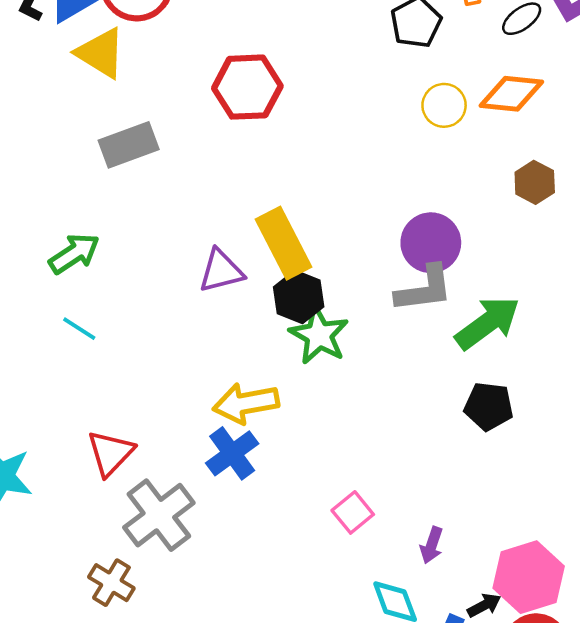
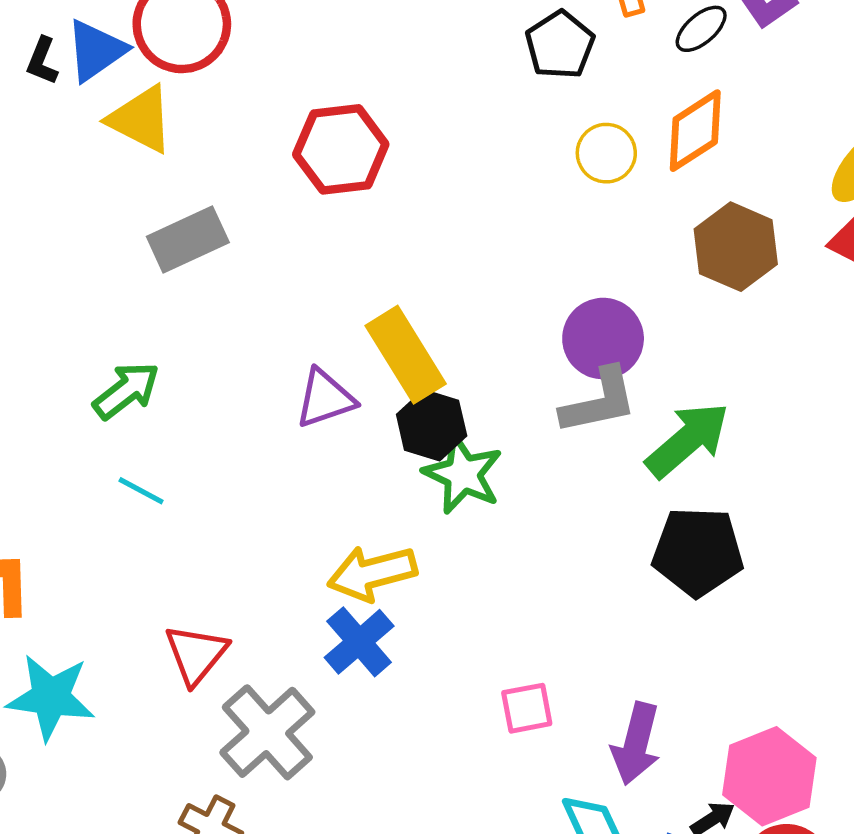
orange diamond: (511, 94) -> (695, 131), turned -34
brown hexagon: (535, 182) -> (736, 247), size x1.5
black pentagon: (489, 406) -> (698, 552), size x1.4
pink square: (353, 512) -> (527, 708), turned 33
purple arrow: (432, 545) -> (636, 744), size x1.6

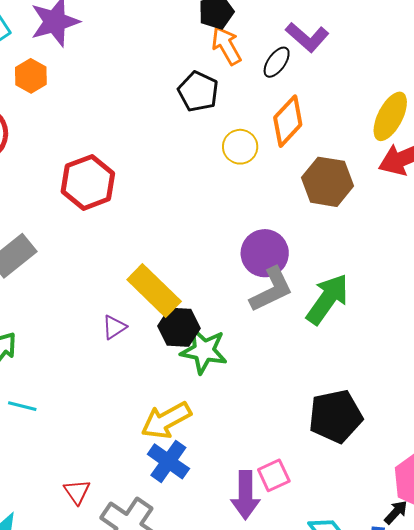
purple triangle: (325, 398) -> (114, 327), size x0.7
black pentagon: (698, 552) -> (335, 416), moved
red triangle: (196, 654) -> (77, 492), size x0.7
purple arrow: (636, 744) -> (245, 495), moved

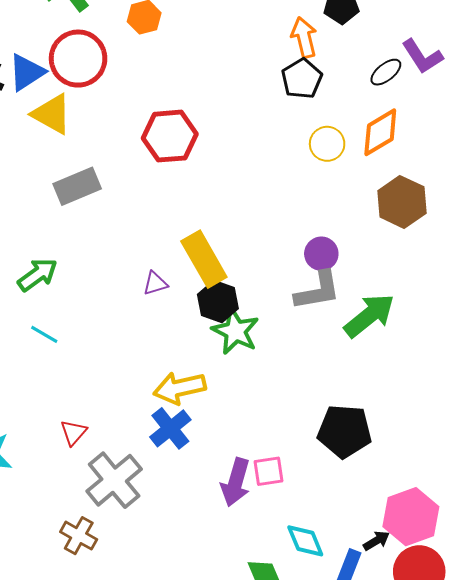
orange arrow: (226, 46) -> (304, 37), moved
purple circle: (265, 253) -> (321, 254), size x0.7

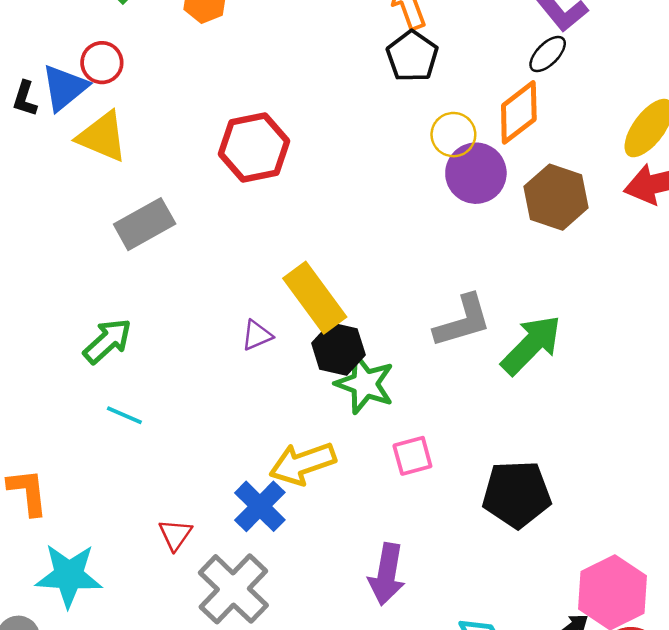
red circle: (78, 59) -> (102, 63), moved, size x0.6
black ellipse: (386, 72) -> (548, 54), moved
purple circle: (321, 254) -> (476, 173), moved, size x1.4
blue cross: (170, 428) -> (260, 506), moved
pink square: (268, 471) -> (412, 456), moved

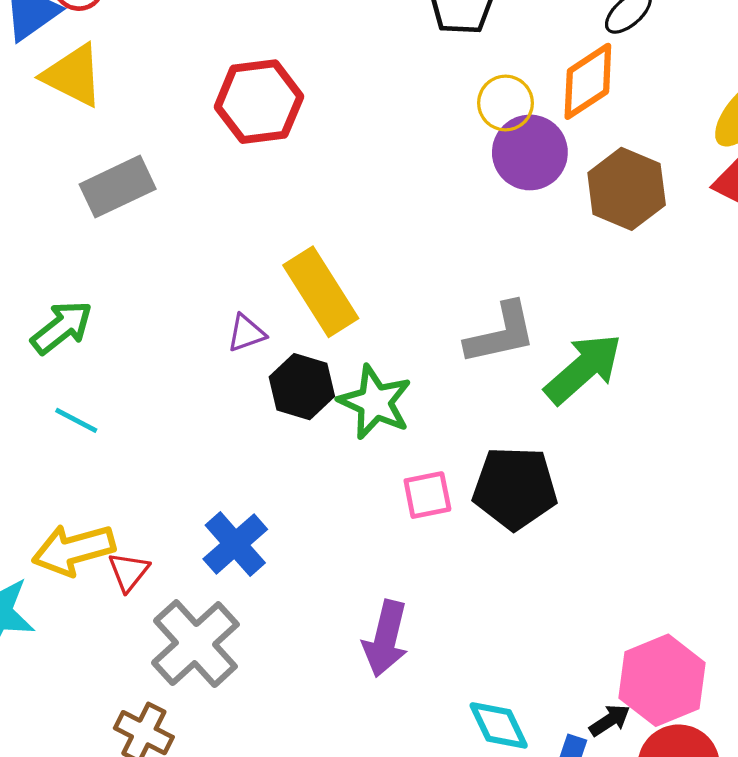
black hexagon: (338, 349) -> (302, 387), moved
yellow arrow: (303, 463) -> (73, 550), moved
black pentagon: (517, 494) -> (515, 488), moved

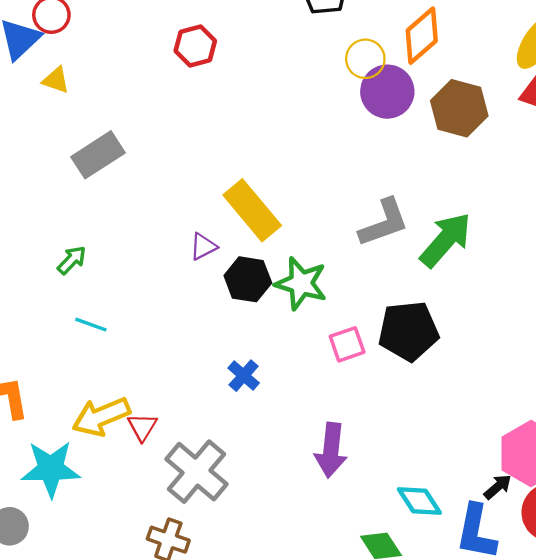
yellow triangle: (73, 75) -> (56, 80), size x0.6
red hexagon: (259, 102) -> (195, 46), moved, size x0.7
green arrow: (62, 327) -> (72, 260), size x0.7
blue cross: (235, 544) -> (244, 376), moved, size x0.7

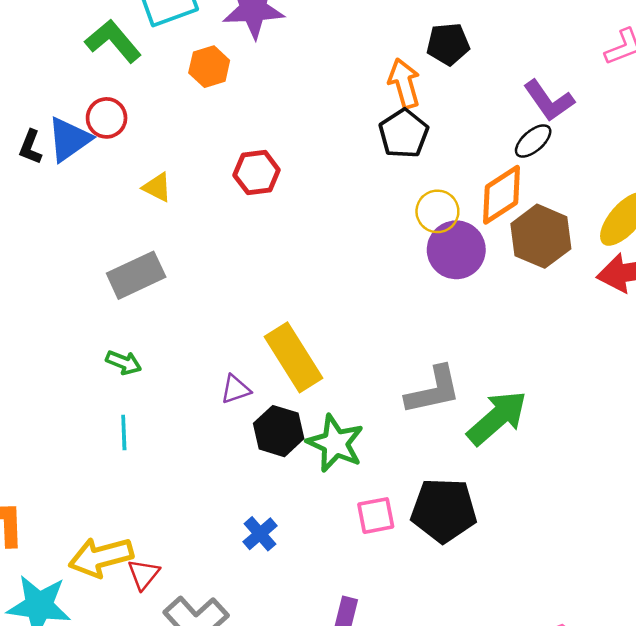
yellow triangle: (56, 80) -> (157, 187), moved
brown hexagon: (459, 108) -> (541, 236), moved
green arrow: (72, 260) -> (124, 363), moved, turned 60
cyan line: (91, 325) -> (124, 433), moved, turned 60

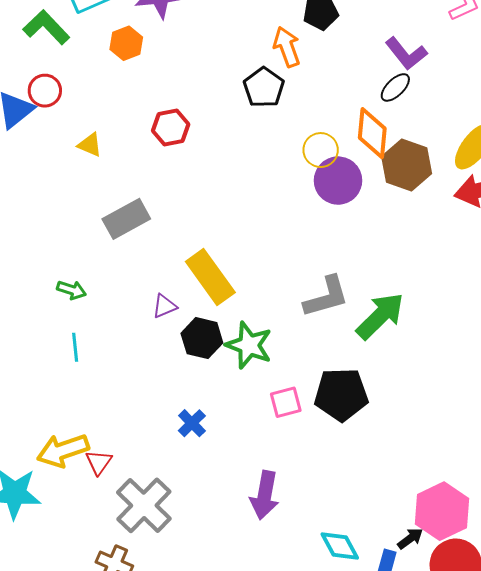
black pentagon: (404, 134) -> (264, 87), moved
orange diamond: (501, 195) -> (372, 133), turned -48
gray rectangle: (136, 275) -> (126, 219), moved

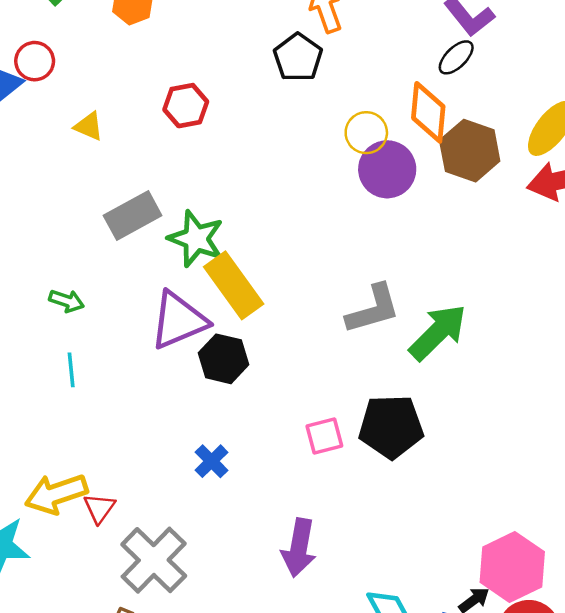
purple triangle: (164, 306) -> (178, 320), size x2.0
green star: (249, 345) -> (196, 239), moved

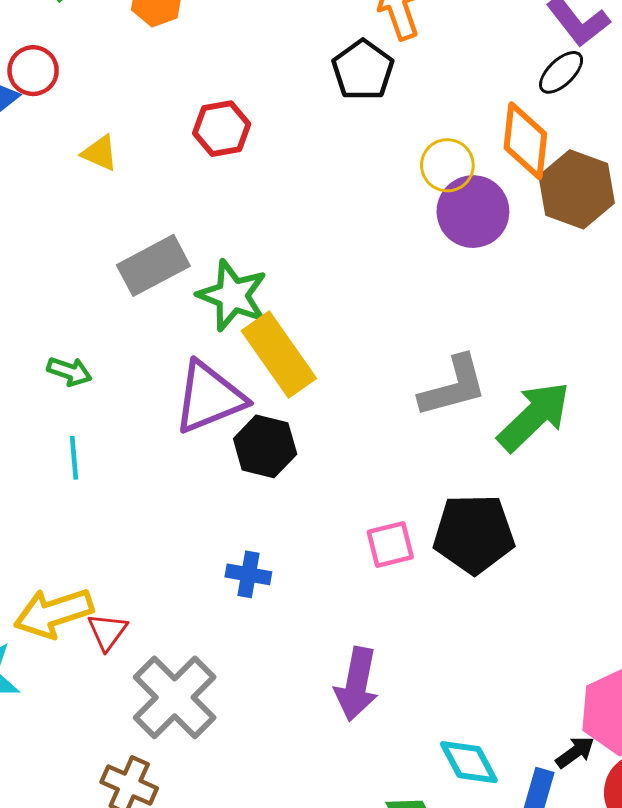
blue cross: (212, 461) -> (248, 574), turned -36

